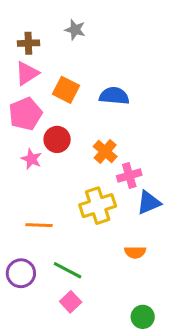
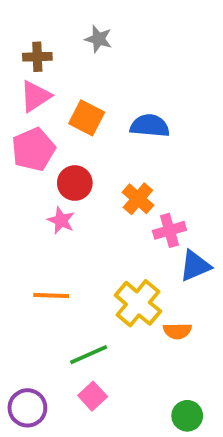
pink star: (31, 159) -> (61, 220), moved
yellow cross: (98, 206) -> (138, 303), moved, turned -32
green line: (68, 270) -> (89, 355), turned -52
purple circle: (21, 273) -> (27, 408), moved

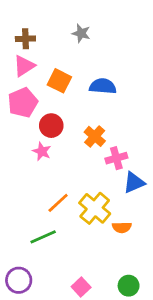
gray star: (98, 39) -> (81, 33), moved
orange line: (51, 295) -> (58, 203), moved, turned -45
green line: (89, 355) -> (43, 237), moved
pink square: (93, 396) -> (81, 287), moved

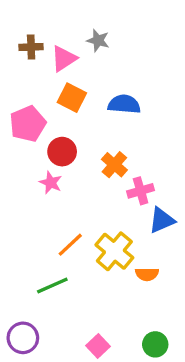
pink triangle: (24, 66) -> (64, 58), moved

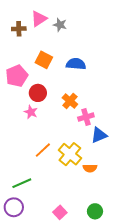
pink triangle: (64, 58) -> (39, 19), moved
green line: (52, 286) -> (22, 183), moved

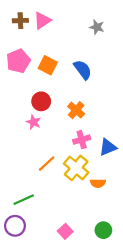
gray star: (60, 25) -> (97, 27), moved
brown cross: (19, 29) -> (20, 21), moved
blue semicircle: (76, 64) -> (83, 70), turned 48
pink pentagon: (17, 76) -> (18, 61), moved
pink cross: (86, 117) -> (82, 140), moved

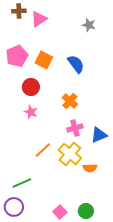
brown cross: (20, 21) -> (19, 11), moved
red circle: (41, 101) -> (31, 87), moved
green circle: (103, 230) -> (86, 211), moved

